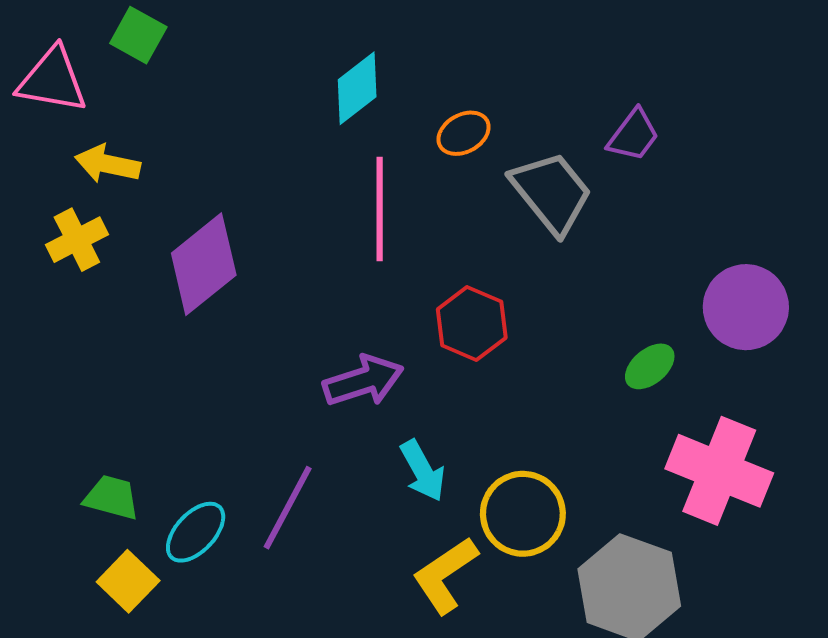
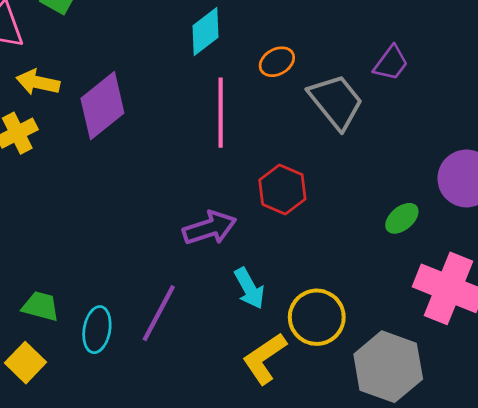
purple diamond: (204, 264) -> (102, 106), moved
cyan ellipse: (196, 532) -> (97, 330), turned -33
yellow square: (128, 581) -> (25, 363), moved

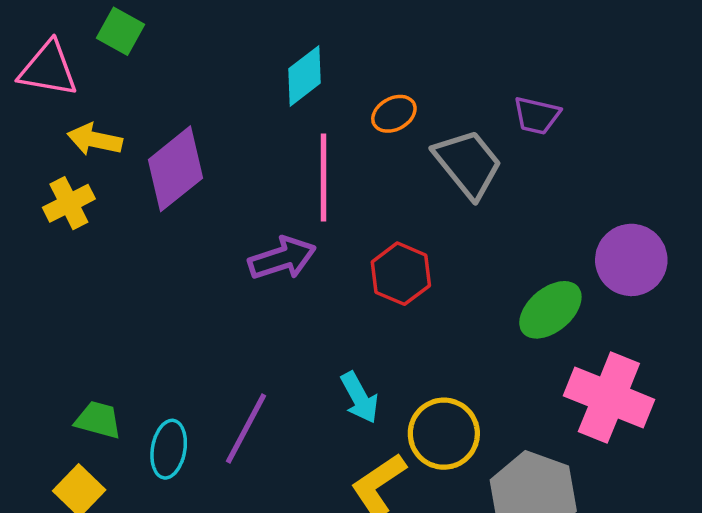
purple trapezoid: (391, 63) -> (537, 115), turned 66
green ellipse: (402, 218) -> (550, 310), size x1.5
purple arrow: (210, 228) -> (282, 258), moved

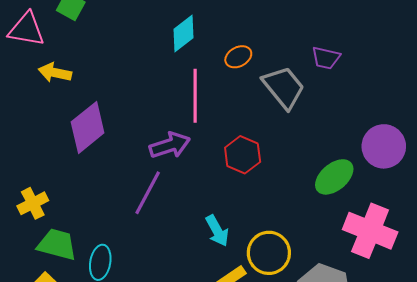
purple diamond: (176, 169) -> (88, 127), moved
yellow cross: (69, 203) -> (33, 203), moved
green trapezoid: (98, 420) -> (57, 244), size x1.4
purple line: (246, 428) -> (148, 193), moved

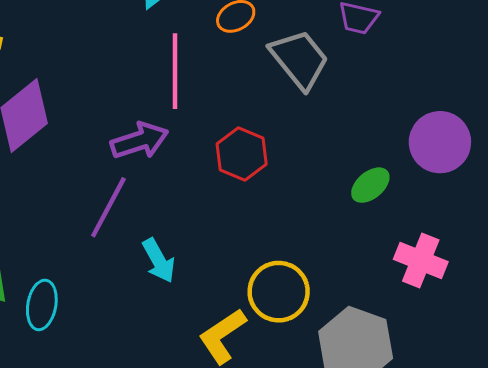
green ellipse: (334, 177) -> (370, 185), size x0.7
cyan arrow: (217, 231) -> (159, 261), moved
pink cross: (370, 231) -> (421, 261), size x0.7

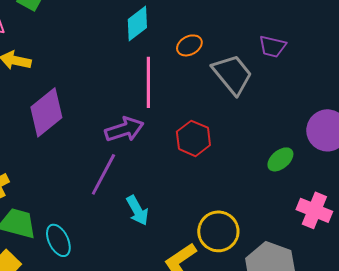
cyan ellipse: (42, 305) -> (58, 240), turned -36

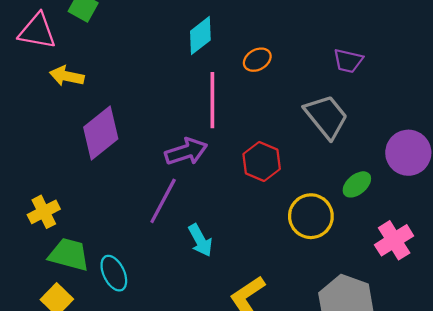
gray trapezoid: (232, 74) -> (326, 117), moved
pink cross: (314, 210) -> (394, 240), turned 36
yellow circle: (218, 231) -> (311, 216), moved

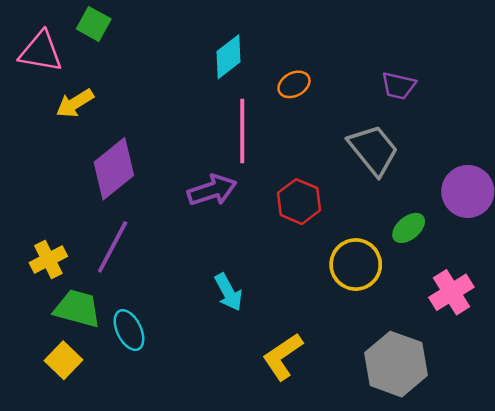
yellow arrow: (67, 76) -> (75, 103), turned -44
purple line: (163, 201) -> (113, 247), moved

